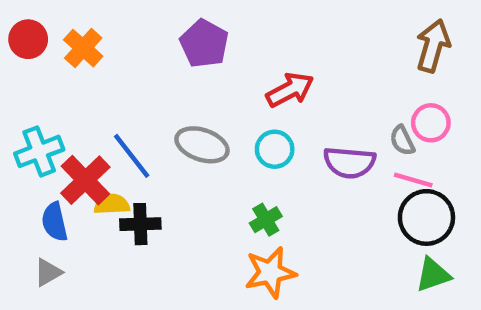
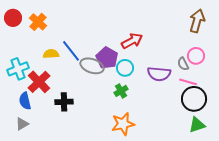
purple pentagon: (204, 44) -> (107, 58), moved
blue line: (132, 156) -> (71, 51), moved
yellow semicircle: (112, 204) -> (51, 54), moved
green cross: (266, 220) -> (121, 91), moved

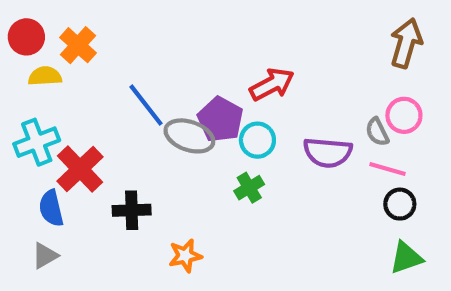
yellow semicircle: (51, 54) -> (45, 76), moved
black circle: (194, 99) -> (400, 204), size x0.6
orange star: (123, 124) -> (185, 256), moved, size x0.7

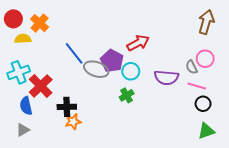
orange star: (185, 256) -> (73, 122), moved

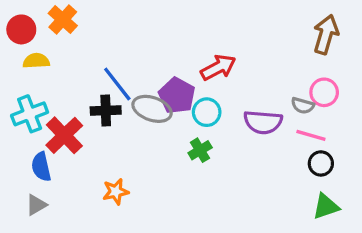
orange cross: (40, 23) -> (63, 19), moved
gray semicircle: (192, 67) -> (303, 106), turned -48
black cross: (67, 107) -> (106, 111), moved

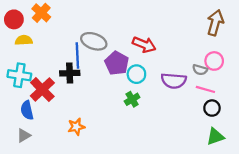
red arrow: (218, 67) -> (144, 45), turned 50
blue line: (117, 84) -> (77, 56), turned 35
gray ellipse: (152, 109) -> (94, 41), moved
cyan cross: (30, 114) -> (19, 75), turned 30

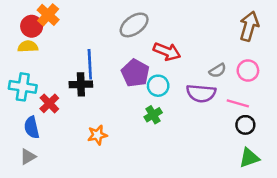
red circle: (14, 19) -> (32, 26), moved
gray ellipse: (94, 41) -> (134, 25), moved, turned -55
gray semicircle: (200, 70) -> (218, 71), moved, turned -48
red cross: (42, 89) -> (49, 103), size x0.7
orange star: (76, 127) -> (97, 135), moved

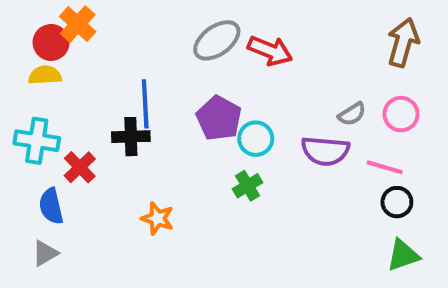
red arrow: (167, 52) -> (270, 51), moved
orange star: (97, 135) -> (157, 218), turned 30

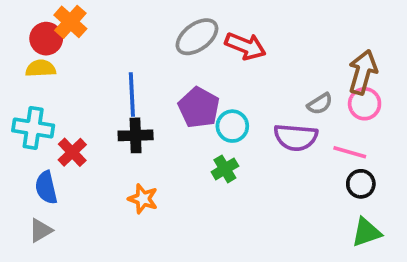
brown arrow: (403, 42) -> (363, 72), moved
black cross: (131, 137) -> (136, 135), moved

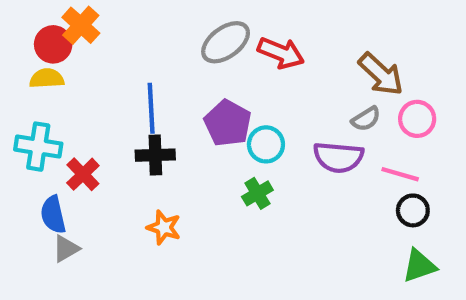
brown arrow: (363, 72) -> (381, 74), moved, turned 117
gray triangle: (41, 230) -> (66, 249), moved

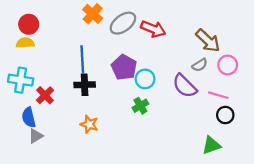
orange cross: (81, 25) -> (93, 14), moved
purple semicircle: (338, 157) -> (185, 86), turned 40
green triangle: (419, 266) -> (211, 145), moved

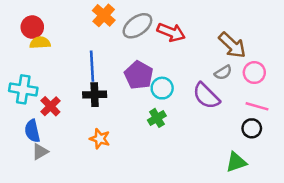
yellow semicircle: (25, 43) -> (40, 43), moved
pink line: (218, 95) -> (257, 106), moved

